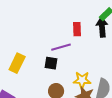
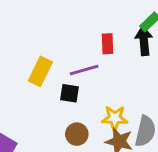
yellow rectangle: (17, 63) -> (40, 71), moved

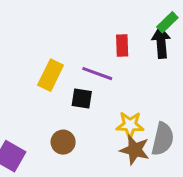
purple line: (84, 70) -> (97, 74), turned 36
brown circle: (77, 134) -> (63, 142), moved

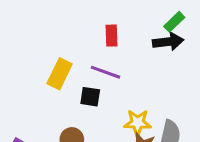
black arrow: (161, 42) -> (168, 42), turned 88
red rectangle: (122, 46) -> (112, 36), moved

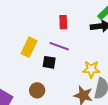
yellow star: (138, 123) -> (91, 69), moved

